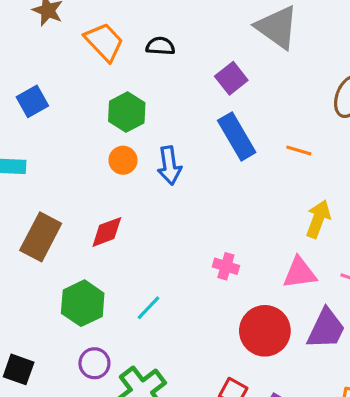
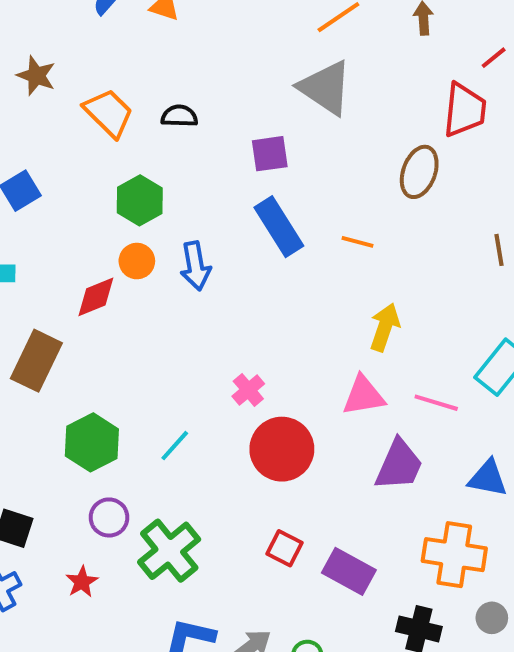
purple square: (231, 78) -> (270, 154), turned 32
red diamond: (107, 232) -> (96, 297), moved
pink cross: (226, 266) -> (248, 390), moved, turned 35
red circle: (265, 331) -> (282, 449), moved

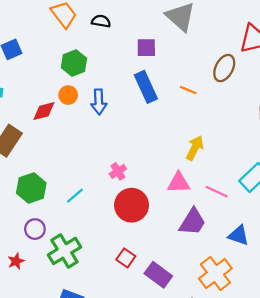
orange line: (358, 242) -> (188, 90), moved
orange cross: (454, 555) -> (215, 274), turned 36

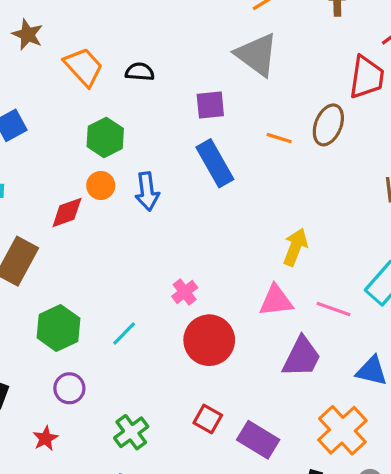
orange line: (188, 90) -> (279, 138), moved
green cross: (64, 251) -> (131, 432), moved, size x0.7

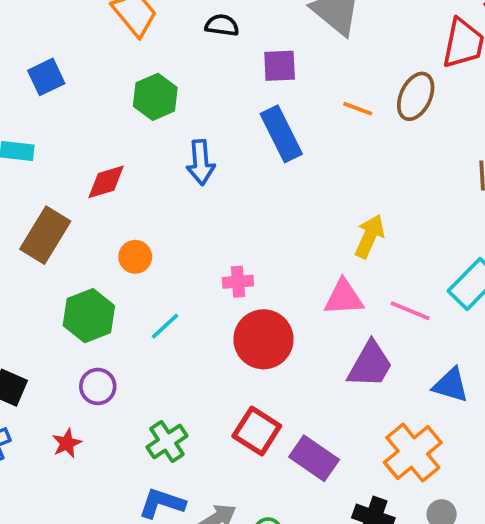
black semicircle: (140, 72) -> (222, 25), moved
orange circle: (101, 185) -> (135, 257), moved
pink cross: (185, 292) -> (238, 282), turned 30
red square: (208, 419) -> (257, 431), size x1.4

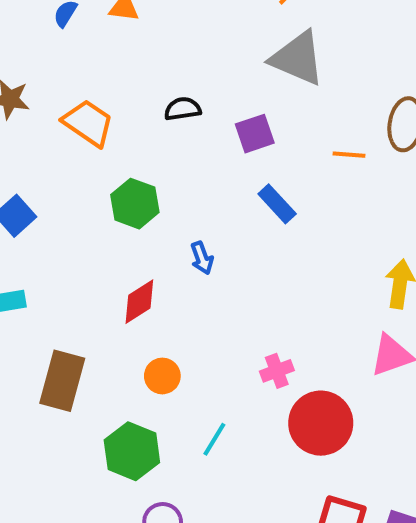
blue rectangle: (281, 134) -> (277, 204), size x0.7
blue arrow: (201, 162) -> (202, 258), size x0.7
red diamond: (106, 182) -> (139, 302), moved

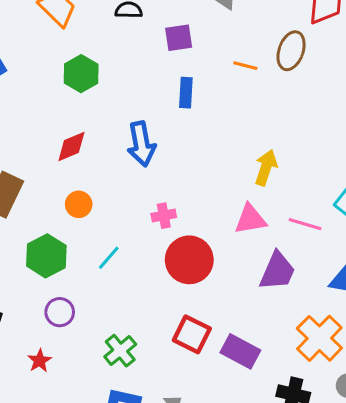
blue rectangle: (277, 204) -> (186, 93), turned 36
blue arrow: (202, 258) -> (141, 144), moved, size x1.8

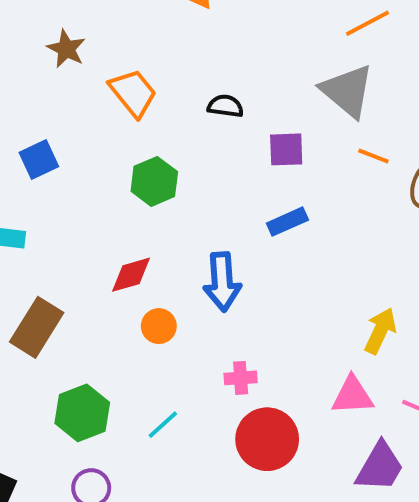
orange line: (245, 66) -> (373, 156), moved
blue rectangle: (186, 93) -> (287, 222), turned 56
orange circle: (79, 204) -> (159, 326), moved

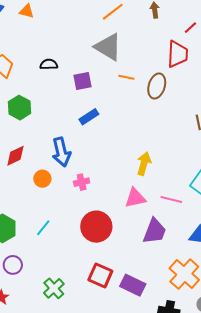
orange circle: (159, 326) -> (42, 179), moved
pink cross: (241, 378) -> (82, 182), moved

